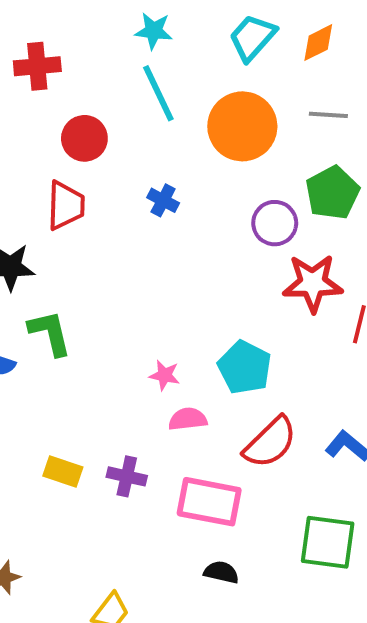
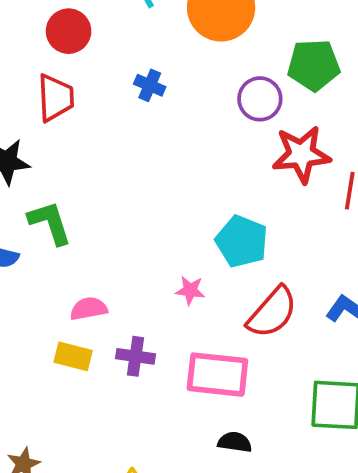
green pentagon: (332, 193) -> (314, 65), turned 30
pink star: (165, 375) -> (190, 290), moved
pink semicircle: (188, 419) -> (89, 309), moved

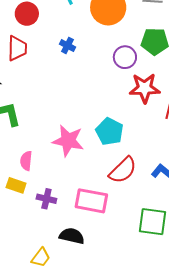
pink star: (190, 290) -> (68, 141), moved, size x2.0
pink semicircle: (89, 309) -> (26, 161), turned -78
purple cross: (136, 356) -> (46, 199), moved
black semicircle: (235, 442) -> (72, 236), moved, size x1.4

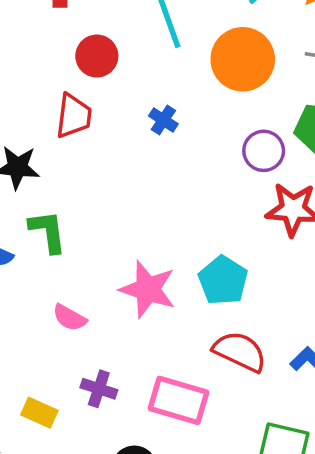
pink semicircle: (26, 161) -> (70, 318), turned -72
red semicircle: (123, 170) -> (240, 352), turned -116
yellow rectangle: (16, 185) -> (39, 413), moved

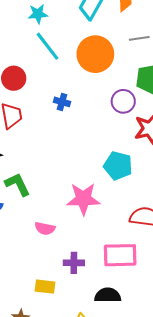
cyan pentagon: (223, 280) -> (118, 166), moved

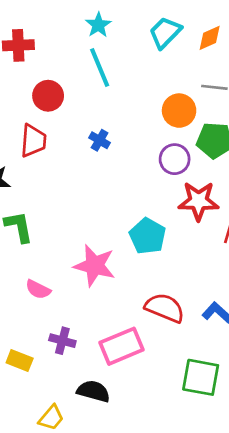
cyan star: (38, 14) -> (98, 25), turned 30
orange circle: (95, 54) -> (179, 111), moved, size x0.7
pink rectangle: (120, 255) -> (121, 346), turned -36

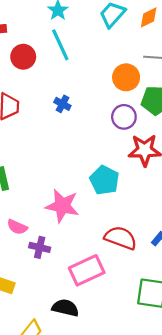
red circle: (48, 96) -> (23, 57), moved
purple cross: (62, 341) -> (40, 247), moved

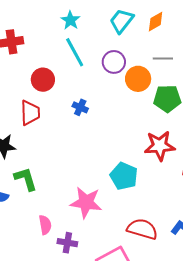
red circle: (23, 57) -> (43, 80), moved
purple circle: (124, 117) -> (114, 62), moved
pink semicircle: (17, 227) -> (45, 225), turned -120

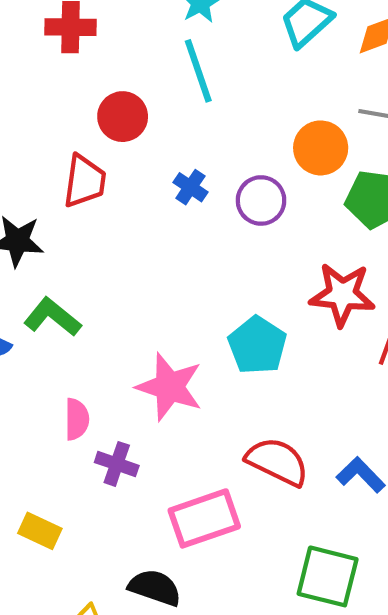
purple circle: (114, 62) -> (261, 200), moved
green L-shape: (26, 179) -> (52, 317), turned -44

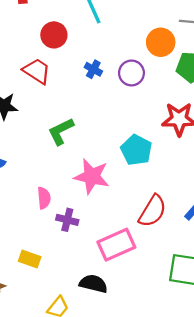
red trapezoid: (85, 181) -> (37, 71), turned -60
green L-shape: (52, 317) -> (61, 131), moved, turned -60
red semicircle: (277, 462) -> (153, 211), turned 100

